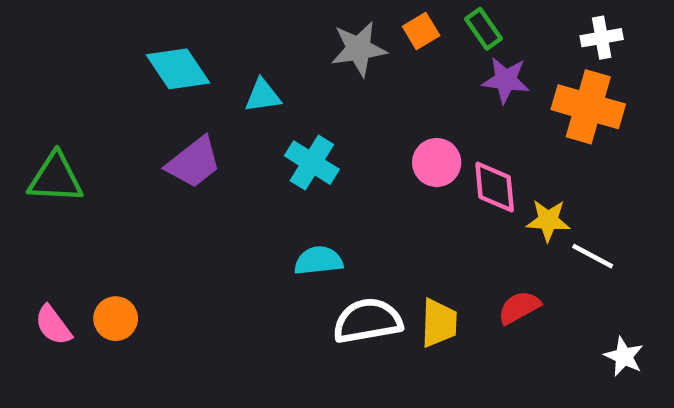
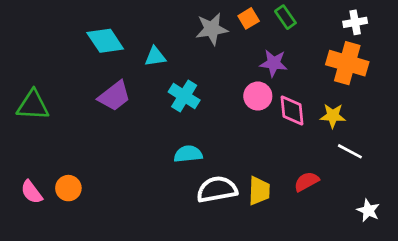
purple star: (506, 80) -> (274, 63), moved
yellow star: (548, 220) -> (333, 116), moved

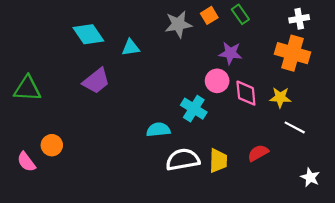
cyan cross: (184, 96) -> (194, 109), moved
orange circle: (68, 188) -> (52, 145), moved

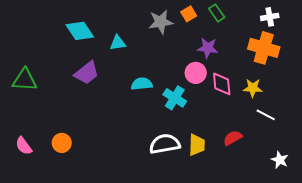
cyan semicircle: (158, 130) -> (142, 84), moved
orange circle: (52, 145) -> (62, 143), moved

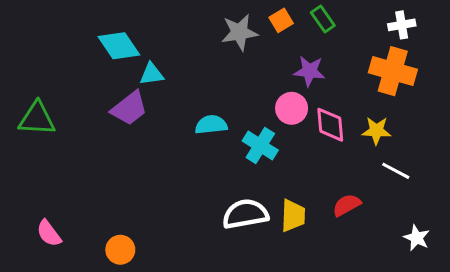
cyan triangle: (118, 43) -> (152, 74), moved
orange circle: (62, 143) -> (120, 250), moved
pink semicircle: (24, 146) -> (49, 233), moved

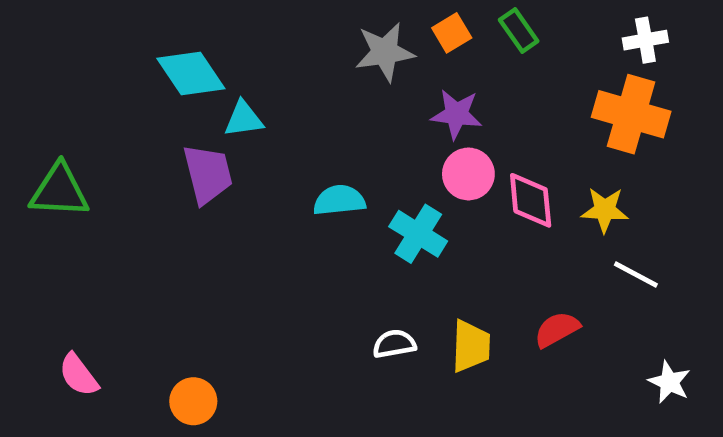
purple star: (309, 71) -> (456, 114), moved
purple trapezoid: (129, 108) -> (208, 174), turned -66
white semicircle: (245, 214) -> (394, 344), size x0.6

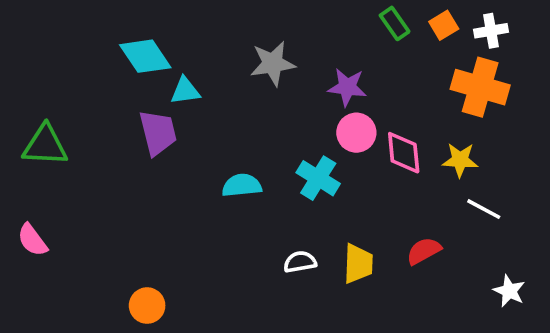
orange square: (452, 33) -> (444, 25), moved
gray star: (385, 52) -> (273, 63), moved
cyan semicircle: (339, 200) -> (242, 185), moved
pink semicircle: (79, 375) -> (32, 240), moved

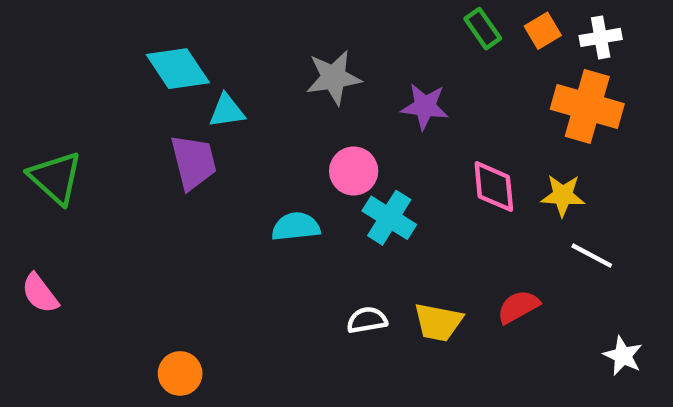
pink circle: (356, 133) -> (354, 171), moved
green triangle: (45, 145) -> (55, 178), turned 39
yellow trapezoid: (358, 264) -> (438, 322), turned 99

